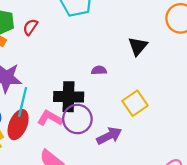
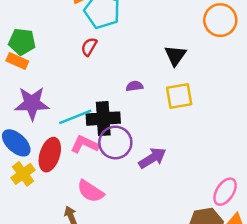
red semicircle: (30, 27) -> (89, 47), moved
cyan line: (23, 102) -> (75, 117), moved, turned 60
yellow square: (135, 103) -> (179, 96), moved, turned 30

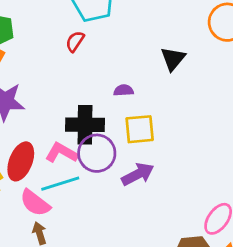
yellow square: (179, 96) -> (140, 129), moved
cyan line: (75, 117) -> (60, 184), moved
pink semicircle: (91, 191) -> (35, 203), moved

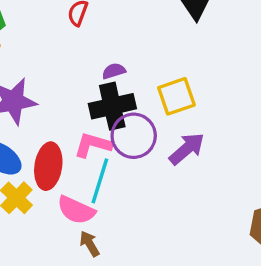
purple semicircle: (124, 90) -> (114, 71), moved
cyan line: (60, 184) -> (100, 181), turned -42

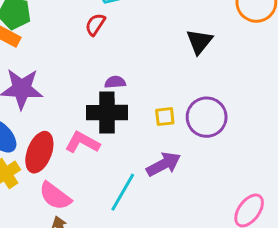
yellow square: (176, 96) -> (165, 117), size x0.6
purple circle: (134, 136) -> (207, 117), moved
cyan line: (100, 181) -> (123, 192), moved

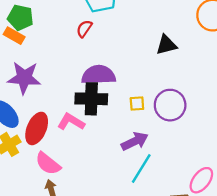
black triangle: (199, 42) -> (166, 45), turned 35
purple semicircle: (115, 82) -> (99, 75), size x2.0
cyan line: (123, 192) -> (141, 168), moved

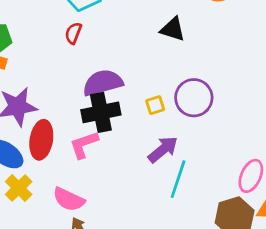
black triangle: (166, 45) -> (173, 29), turned 45
pink L-shape: (71, 122) -> (84, 145), turned -36
red ellipse: (37, 128) -> (41, 140), moved

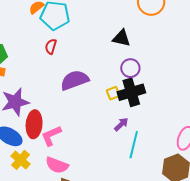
purple circle: (194, 98) -> (130, 68), moved, size x0.7
black cross: (101, 112) -> (131, 92), moved
pink L-shape: (84, 145) -> (51, 136), moved
purple arrow: (163, 149) -> (121, 124), size x0.7

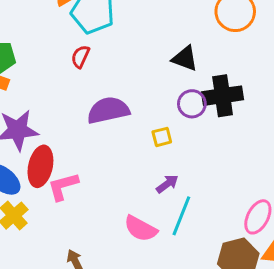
black cross: (131, 92) -> (223, 96), moved
pink semicircle: (57, 165) -> (141, 229), moved

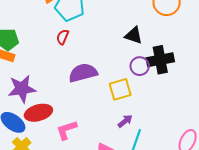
yellow square: (162, 137) -> (120, 89), size x1.6
red ellipse: (40, 166) -> (38, 113), turned 64
pink L-shape: (63, 186) -> (67, 130), moved

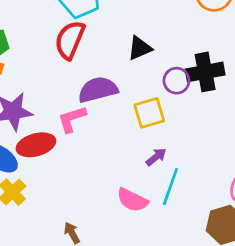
black triangle: (134, 35) -> (140, 48), moved, turned -42
red semicircle: (63, 37) -> (70, 40), size x1.8
pink L-shape: (67, 130) -> (72, 119), moved

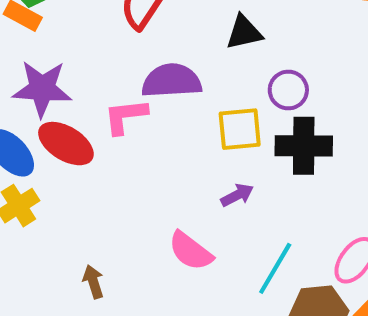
black cross: (205, 72) -> (304, 146), moved
red ellipse: (36, 145) -> (66, 144), turned 36
cyan line: (170, 187) -> (275, 268), moved

